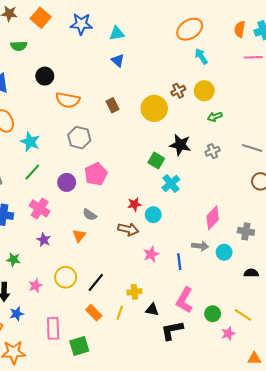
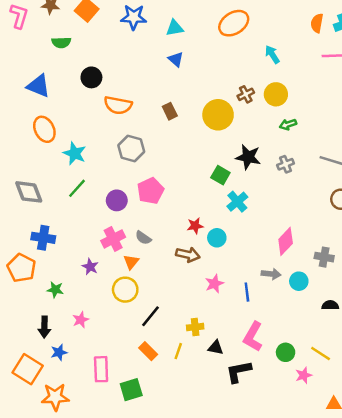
orange ellipse: (190, 29) -> (234, 23), moved
pink cross: (40, 208) -> (113, 239), moved, turned 30
yellow circle: (66, 277) -> (125, 290), moved

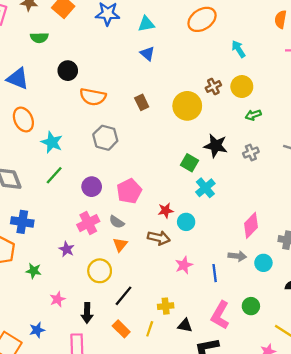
pink pentagon: (151, 191) -> (129, 191), moved
orange triangle: (131, 262) -> (120, 245), moved
black arrow: (44, 327) -> (87, 313), moved
green circle: (286, 352) -> (251, 306), moved

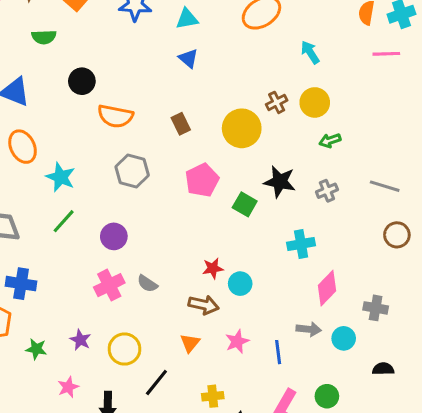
cyan cross: (205, 188) -> (301, 244), moved, turned 30
pink pentagon: (129, 191) -> (202, 180), moved
orange triangle: (120, 245) -> (190, 343), moved
purple star: (67, 249) -> (80, 340), moved

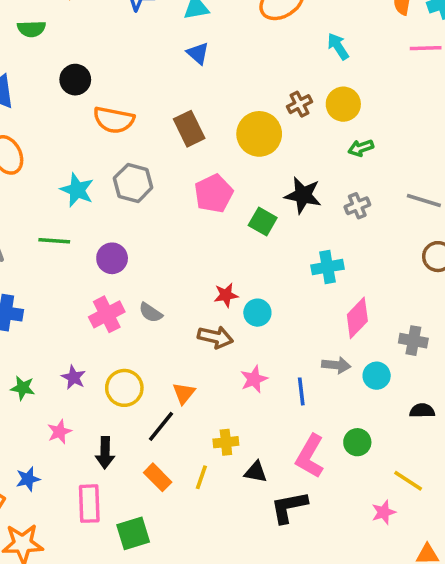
brown rectangle: (181, 124) -> (189, 129), size x1.4
cyan star: (61, 177) -> (77, 190), moved
green line: (64, 221) -> (54, 241), turned 52
orange triangle: (190, 343) -> (184, 393), moved

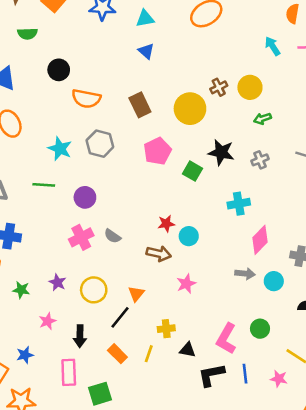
cyan arrow: (338, 46) -> (273, 46), moved
blue line: (301, 391) -> (245, 374), moved
pink star: (384, 512) -> (279, 379), turned 30

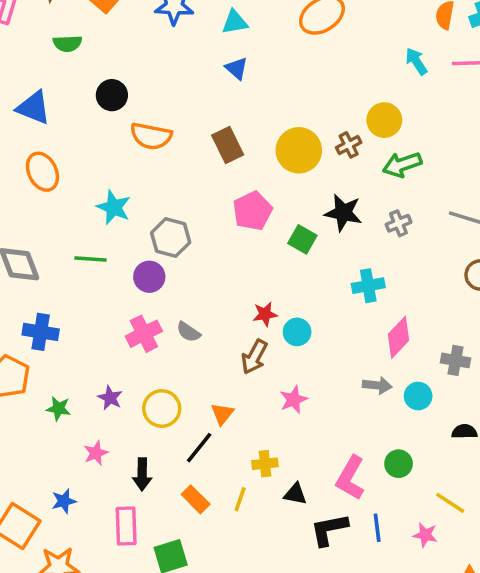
brown cross: (219, 87) -> (349, 145), moved
green arrow: (263, 119) -> (402, 165), size x1.5
gray hexagon: (100, 144) -> (171, 238), moved
brown arrow: (159, 254) -> (254, 357), turned 105

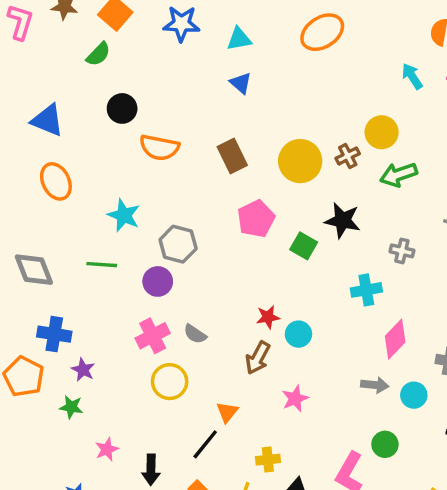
green semicircle: (67, 44) -> (98, 54), moved, turned -44
gray cross: (399, 223) -> (402, 251), moved, turned 35
purple star: (110, 398) -> (83, 370), moved
yellow circle: (162, 408) -> (170, 382), moved
green circle: (399, 464) -> (385, 444), moved

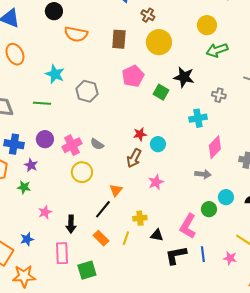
brown rectangle: (232, 156) -> (119, 39), turned 30
brown cross: (348, 156) -> (148, 15), moved, turned -32
purple circle: (158, 281) -> (45, 139), moved
cyan circle: (414, 395) -> (226, 197), moved

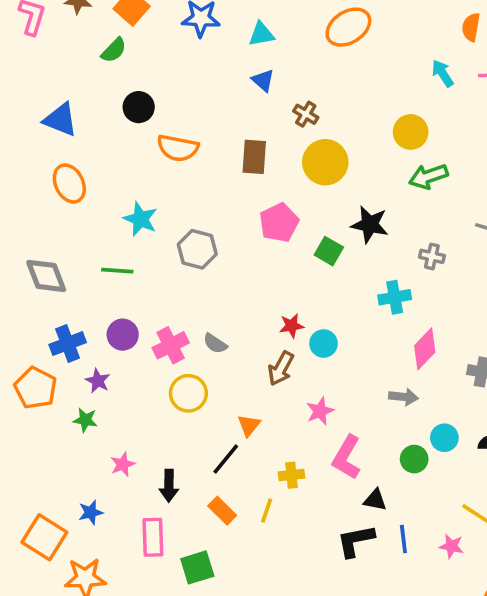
blue cross: (14, 144) -> (68, 344), turned -30
pink L-shape: (188, 226) -> (347, 457), moved
black triangle: (157, 235) -> (375, 500), moved

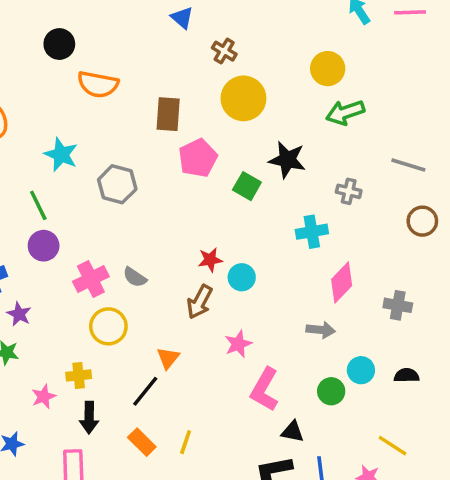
brown rectangle: (254, 157) -> (168, 114), moved
green line: (117, 271) -> (38, 205), turned 60
purple circle: (123, 335) -> (44, 246), moved
yellow cross: (292, 475) -> (79, 375), moved

